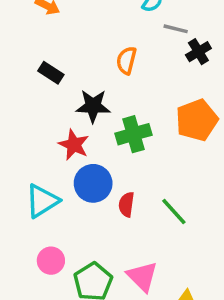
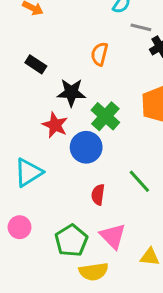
green cross: (133, 134) -> (105, 116), turned -32
blue circle: (93, 183) -> (86, 147), moved
red semicircle: (126, 204) -> (98, 195), moved
pink circle: (51, 261) -> (20, 227), moved

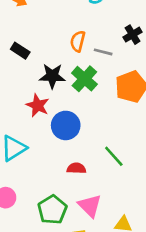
gray line: (141, 27) -> (103, 52), moved
green cross: (105, 116) -> (84, 79), moved
red semicircle: (98, 195) -> (76, 168), turned 84

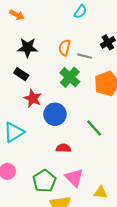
black rectangle: (20, 51) -> (21, 74), moved
black star: (52, 76) -> (27, 48), moved
green line: (114, 156) -> (94, 128), moved

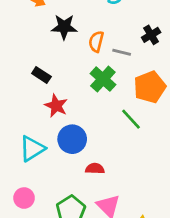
black star: (27, 48) -> (64, 27), moved
blue circle: (55, 114) -> (72, 139), moved
green line: (94, 128) -> (131, 119), moved

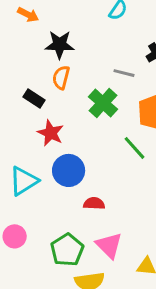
orange semicircle: (96, 42) -> (61, 78), moved

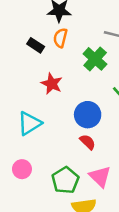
black rectangle: (34, 99) -> (36, 45), moved
blue circle: (69, 170) -> (88, 115), moved
red semicircle: (94, 203) -> (88, 142), turned 42

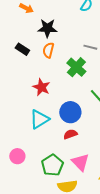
black rectangle: (36, 45) -> (22, 49), moved
cyan triangle: (29, 123) -> (39, 119), moved
red semicircle: (88, 142) -> (70, 134), turned -64

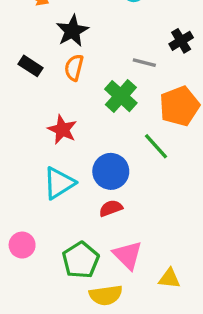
black star: (47, 28) -> (72, 31), turned -30

